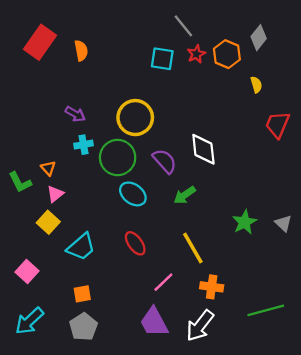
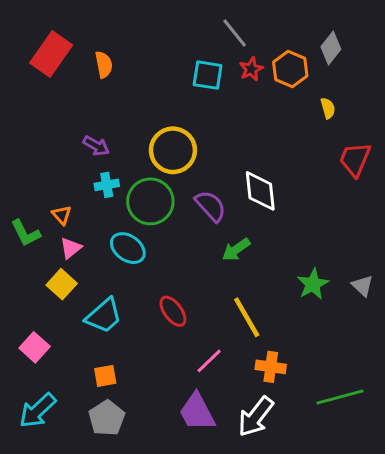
cyan ellipse: (133, 194) -> (128, 248), moved

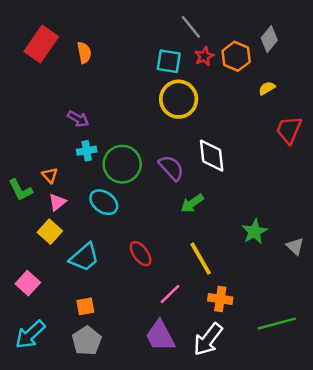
yellow semicircle: (328, 108) -> (267, 88), turned -105
yellow circle: (173, 150) -> (179, 99), moved
gray triangle: (362, 286) -> (295, 246), moved

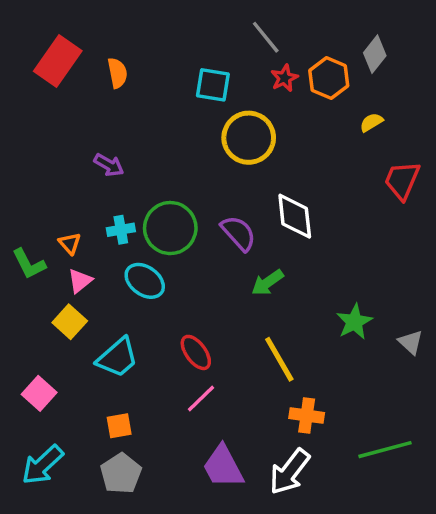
cyan square: (169, 61) -> (213, 85), moved
cyan cross: (87, 151) -> (121, 230), moved
pink line: (170, 294) -> (201, 398), moved

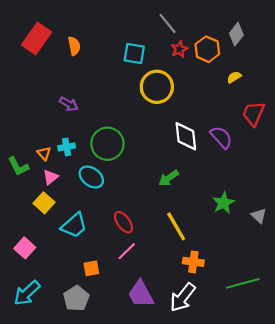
cyan cross: (121, 230) -> (67, 147), moved
purple semicircle: (238, 233) -> (221, 137), moved
orange square: (119, 426) -> (91, 268), moved

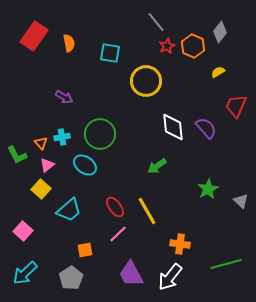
cyan square: (134, 54) -> (110, 53), moved
yellow line: (176, 226) -> (147, 211), moved

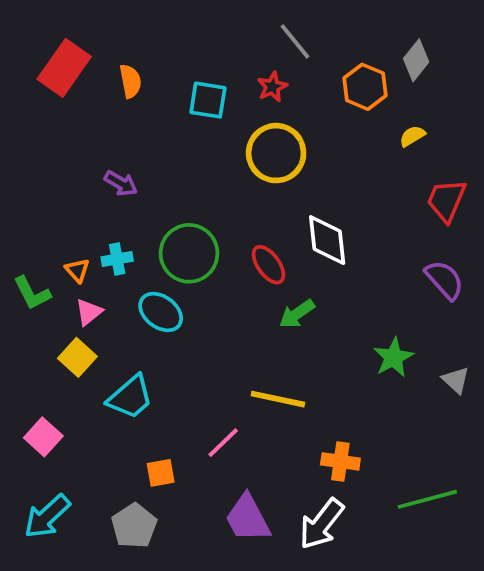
red star: (167, 46) -> (272, 87), moved
purple semicircle: (206, 128) -> (444, 280), moved
red ellipse: (115, 207) -> (268, 265), moved
yellow line: (147, 211) -> (278, 399), turned -48

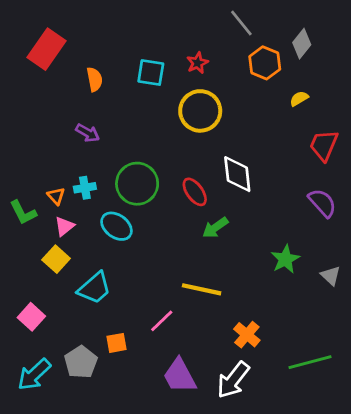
gray line: (295, 41) -> (241, 23), moved
orange semicircle: (130, 81) -> (95, 79), moved
orange cross: (340, 461) -> (247, 335), turned 32
gray pentagon: (134, 526) -> (81, 362), moved

